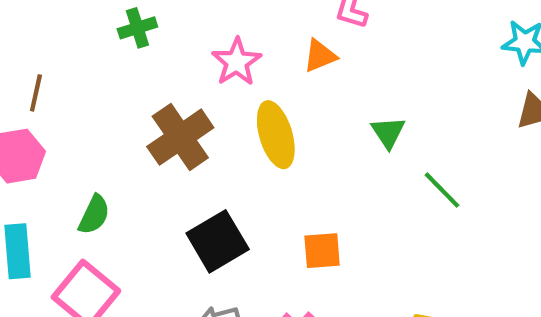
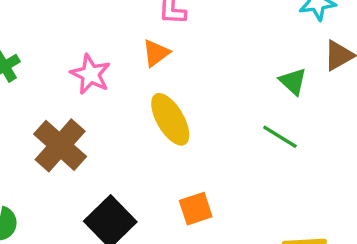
green triangle: (388, 132) -> (293, 81), moved
yellow ellipse: (276, 135) -> (170, 119), moved

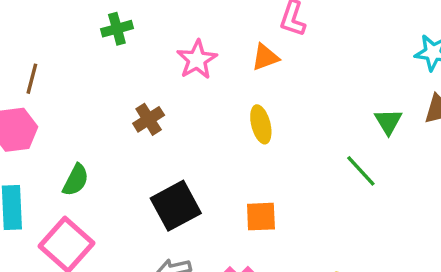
yellow ellipse: (170, 119) -> (261, 124), size x0.7
brown cross: (60, 145) -> (149, 119), size x0.6

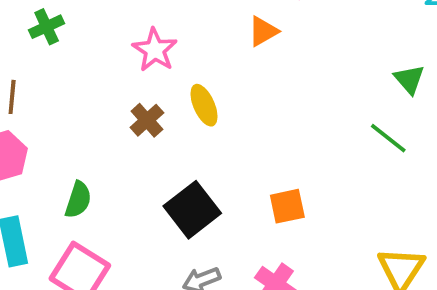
green cross: (117, 29) -> (47, 27), moved
pink star: (197, 60) -> (155, 50), moved
yellow ellipse: (261, 124) -> (204, 105), moved

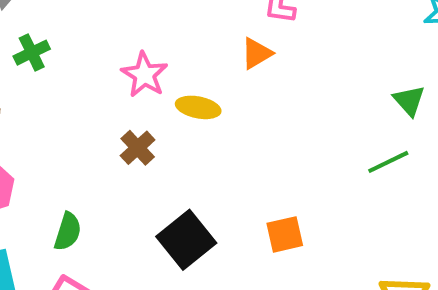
yellow ellipse: (204, 105) -> (198, 107), moved, turned -54
green line: (388, 138) -> (388, 162), turned -63

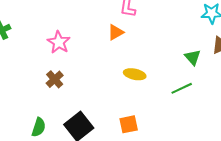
yellow ellipse: (198, 107) -> (135, 74), moved
green semicircle: (68, 232) -> (39, 127), moved

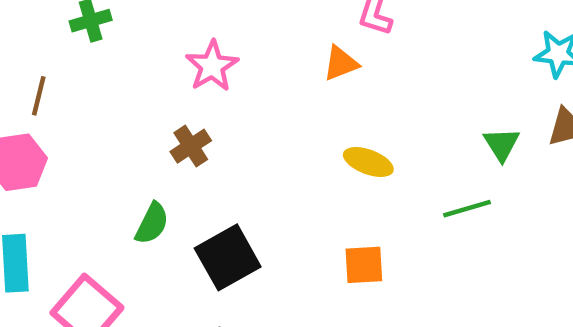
orange square: (129, 124) -> (364, 265), moved
green semicircle: (39, 127) -> (152, 223), moved

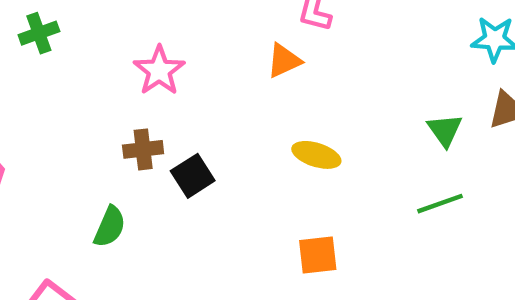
brown cross: (191, 146) -> (143, 149), turned 30
green line: (467, 209) -> (440, 204), moved
black square: (228, 257) -> (193, 176), moved, size x0.7

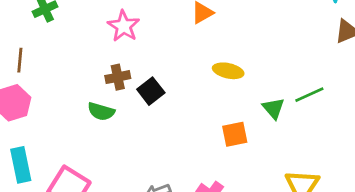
green triangle: (445, 130) -> (273, 108), moved
green semicircle: (110, 227) -> (101, 111), moved, turned 88

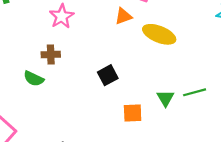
yellow ellipse: (228, 71) -> (159, 34), moved, size x1.4
black square: (151, 91) -> (108, 75), moved

